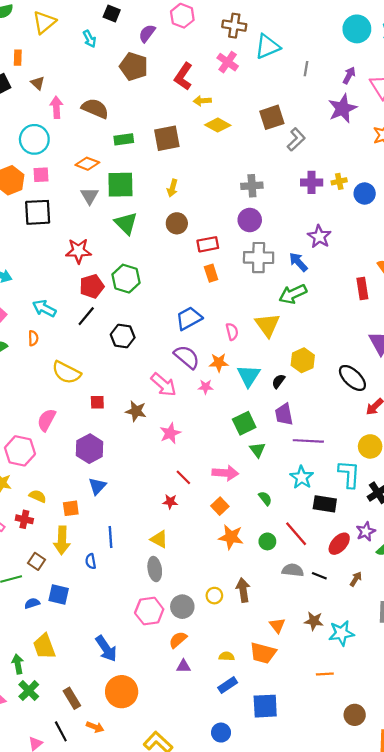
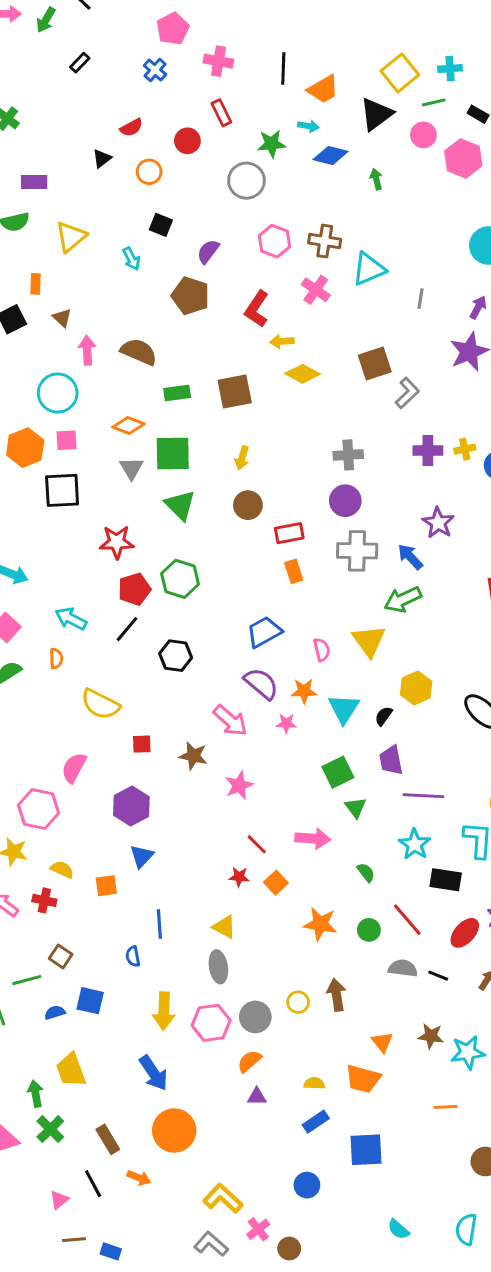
pink hexagon: (182, 16) -> (274, 241), moved
orange square: (220, 506) -> (276, 883), moved
yellow arrow: (62, 540) -> (164, 1011), moved

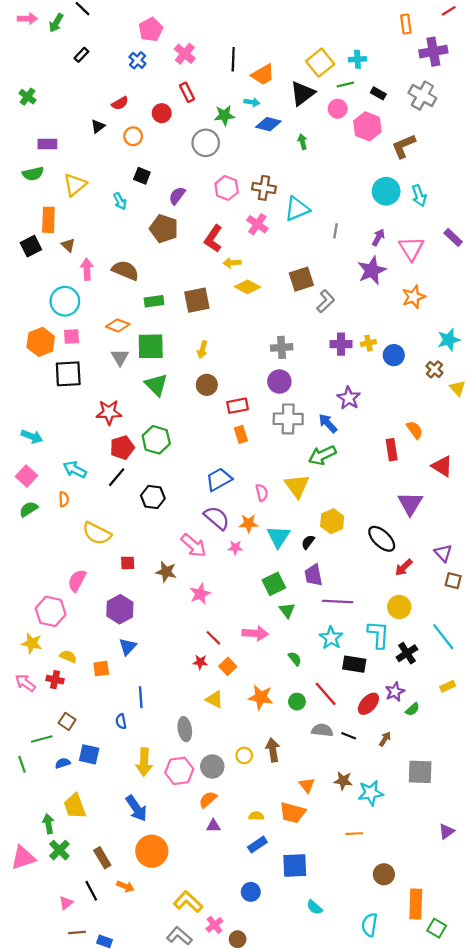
pink cross: (218, 61) -> (185, 54), turned 30
orange rectangle: (36, 284) -> (48, 220), size x1.6
yellow triangle: (224, 927) -> (214, 699), moved
cyan semicircle: (398, 1229) -> (315, 907), moved

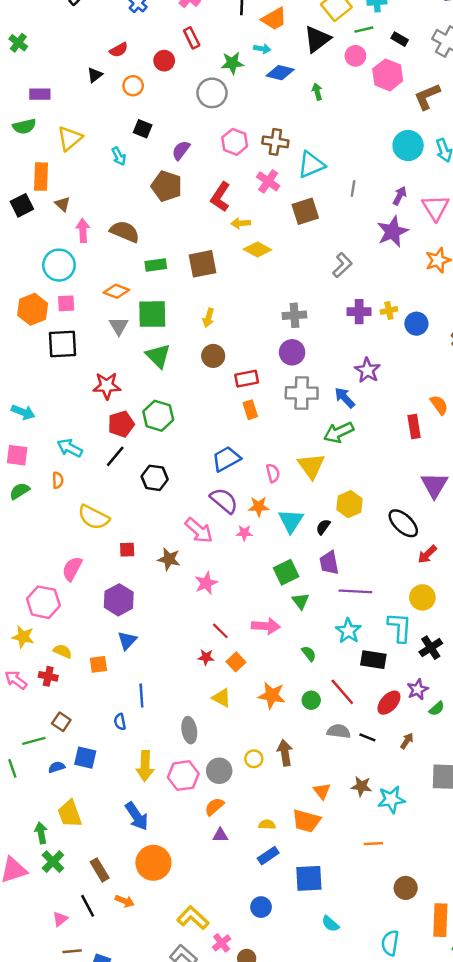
brown square: (301, 279) -> (305, 211), moved
pink square: (26, 476) -> (17, 455), turned -35

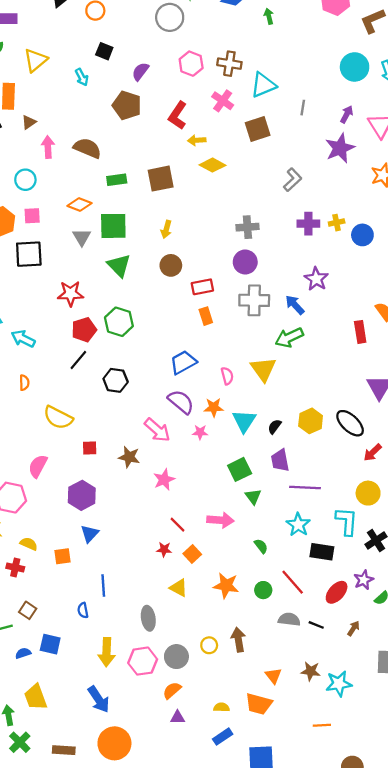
brown triangle: (63, 204) -> (29, 122), turned 42
cyan circle: (59, 265) -> (25, 180), size x0.7
cyan arrow: (70, 448) -> (23, 339), moved
yellow hexagon: (349, 504) -> (311, 421), moved
brown rectangle: (100, 870) -> (64, 750), turned -55

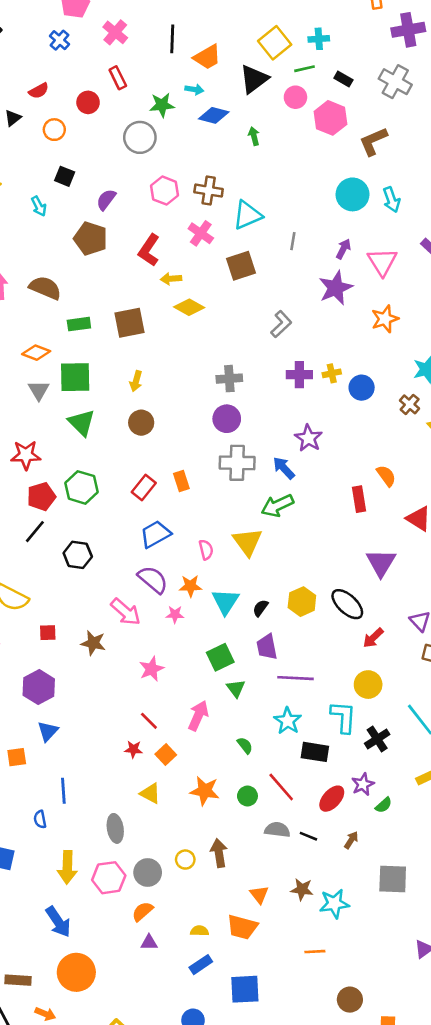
red rectangle: (202, 287) -> (144, 487), moved, turned -40
pink star: (164, 480) -> (152, 669), moved
pink arrow: (220, 520) -> (198, 716), turned -70

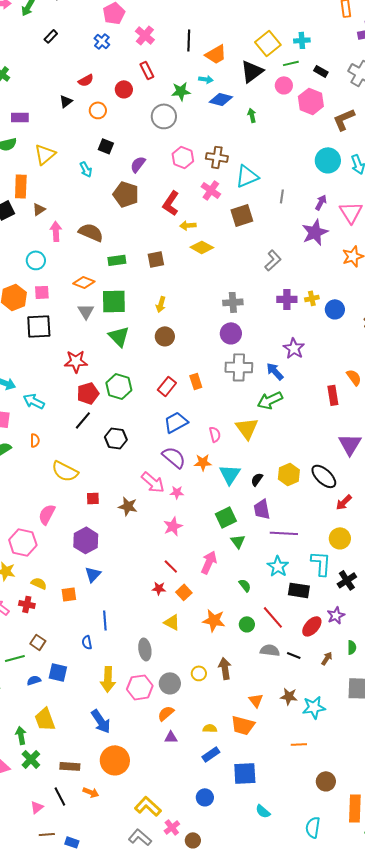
brown square: (130, 323) -> (156, 259), size x0.7
pink star: (175, 614) -> (177, 492), moved
green semicircle: (384, 805) -> (352, 647), moved, turned -48

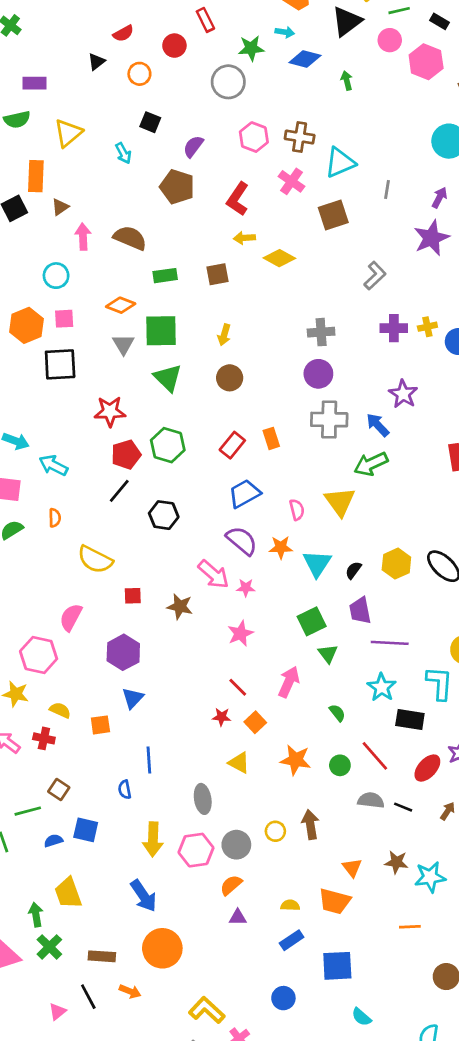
yellow arrow: (188, 225) -> (244, 238), moved

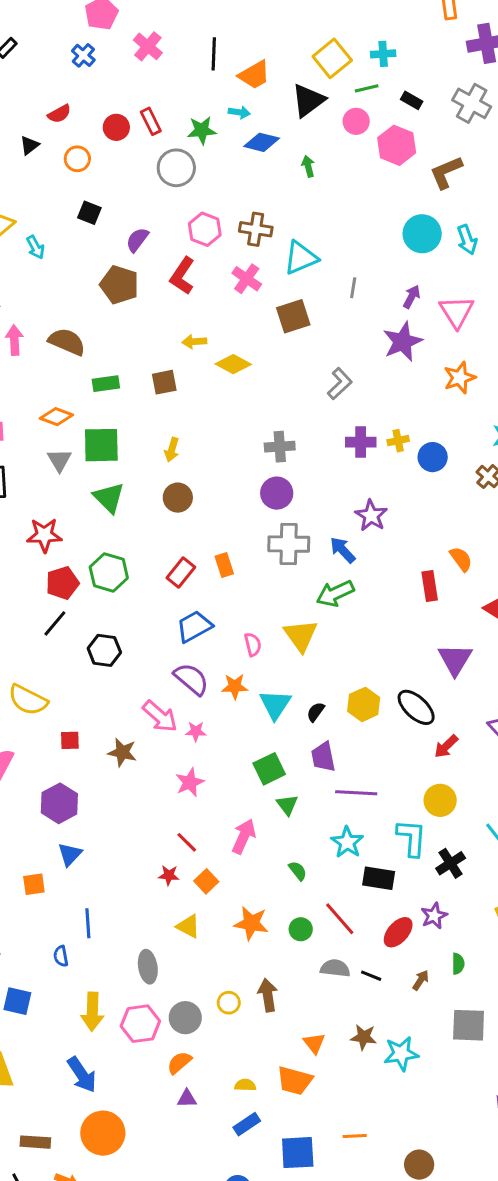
red rectangle: (205, 20) -> (151, 121), moved
cyan arrow: (123, 153) -> (35, 247), moved
red L-shape: (238, 199) -> (182, 276), moved
orange line: (410, 927) -> (355, 1136), moved

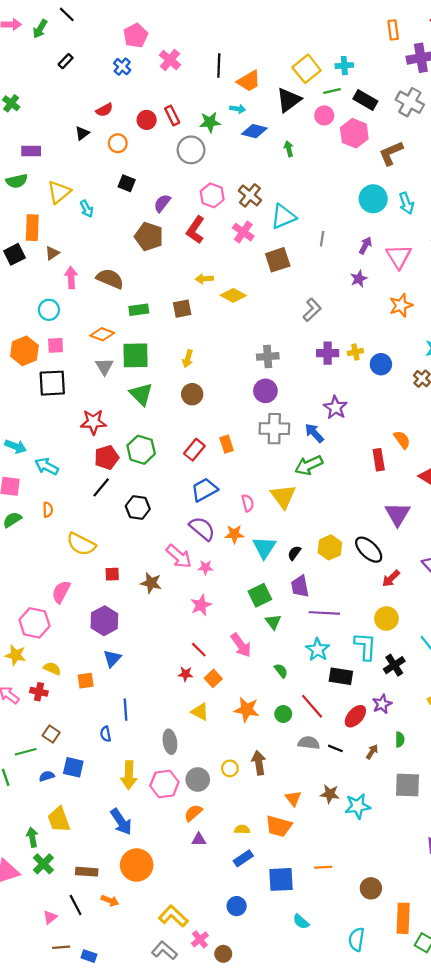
black rectangle: (412, 100) -> (365, 100), size x1.5
brown cross: (256, 229) -> (250, 195), turned 30
purple star: (403, 342) -> (359, 279), size x0.6
pink arrow: (244, 836) -> (241, 645), turned 120

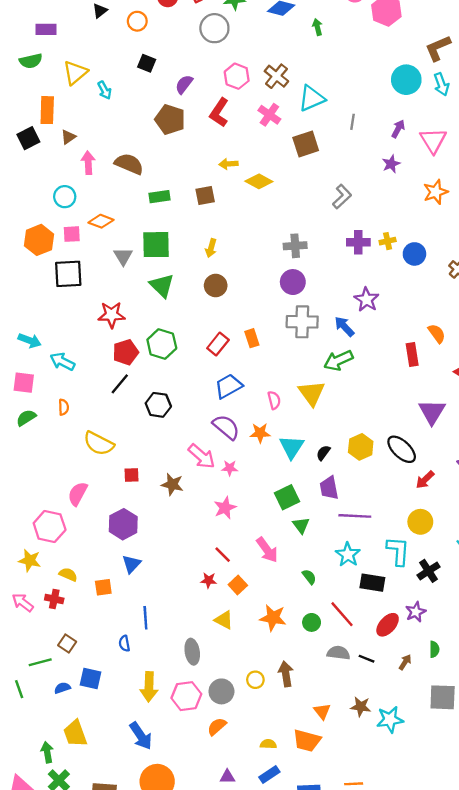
brown L-shape: (391, 153) -> (438, 48), moved
orange diamond: (102, 334) -> (101, 221), moved
purple triangle: (199, 839) -> (227, 777), moved

